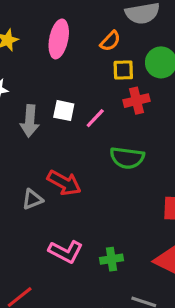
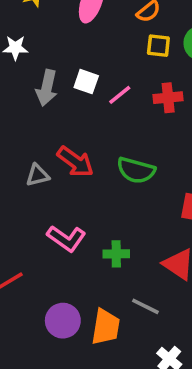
red cross: (136, 101) -> (168, 98), moved
green semicircle: (127, 158) -> (136, 170), moved

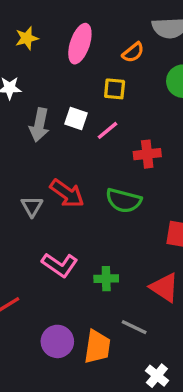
yellow square: (158, 46) -> (115, 89), moved
red cross: (168, 98) -> (147, 154), moved
gray triangle: (38, 175) -> (32, 206), turned -45

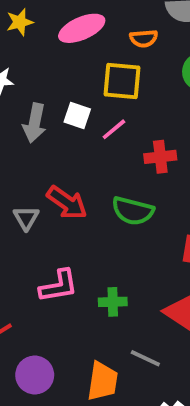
pink ellipse: (80, 44) -> (82, 28), turned 48
orange semicircle: (133, 52) -> (144, 38), turned 35
yellow square: (115, 89) -> (122, 81), size x1.5
pink L-shape: (60, 265) -> (59, 286), turned -44
purple circle: (57, 341) -> (35, 375), moved

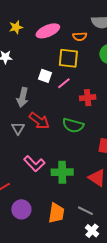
gray arrow: (35, 123) -> (23, 97), moved
pink L-shape: (59, 286) -> (34, 164), turned 55
green cross: (113, 302) -> (62, 172), size x1.5
gray line: (145, 358) -> (85, 211), moved

